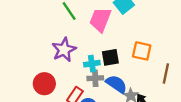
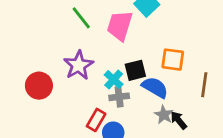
cyan cross: (92, 64) -> (114, 80), turned -35
red circle: (44, 84) -> (39, 86), moved
blue semicircle: (116, 84) -> (155, 87), moved

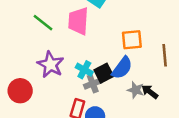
black square: (135, 70) -> (104, 73), moved
blue semicircle: (155, 87) -> (122, 68), turned 110

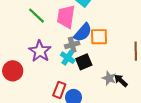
orange square: (132, 40) -> (99, 37), moved
blue semicircle: (122, 68) -> (83, 32), moved
gray cross: (93, 84) -> (72, 45), moved

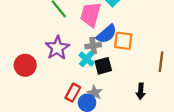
gray star: (109, 78) -> (95, 93), moved
black arrow: (121, 81) -> (141, 91), turned -136

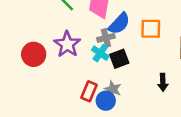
orange square: (123, 41) -> (151, 29), moved
red circle: (25, 65) -> (34, 54), moved

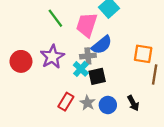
orange square: (151, 29) -> (143, 54), moved
black arrow: (163, 82) -> (133, 103), turned -35
blue circle: (106, 101) -> (108, 105), moved

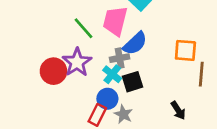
green line: (55, 18) -> (83, 28), moved
red circle: (21, 61) -> (53, 71), moved
blue circle: (108, 105) -> (107, 99), moved

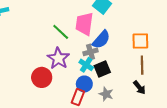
red circle: (53, 71) -> (42, 77), moved
brown line: (201, 74) -> (142, 65), moved
gray star: (123, 114) -> (106, 94), moved

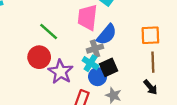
green line: (61, 32) -> (49, 32), moved
purple star: (58, 58) -> (61, 72), moved
red circle: (42, 77) -> (39, 57), moved
blue circle: (84, 84) -> (98, 77), moved

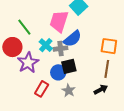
cyan cross: (90, 63) -> (46, 45), moved
black arrow: (150, 87) -> (101, 90), turned -88

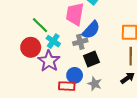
cyan cross: (46, 45) -> (53, 41), moved
blue circle: (58, 72) -> (75, 75), moved
red rectangle: (42, 89) -> (67, 86), turned 70

